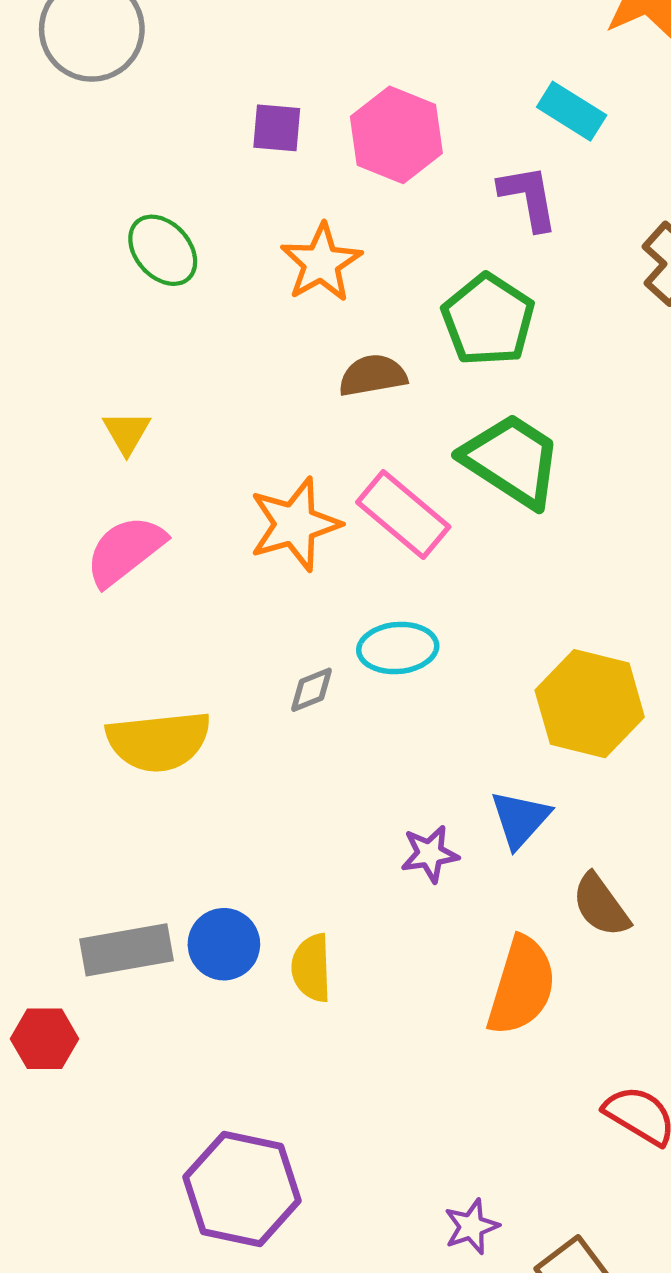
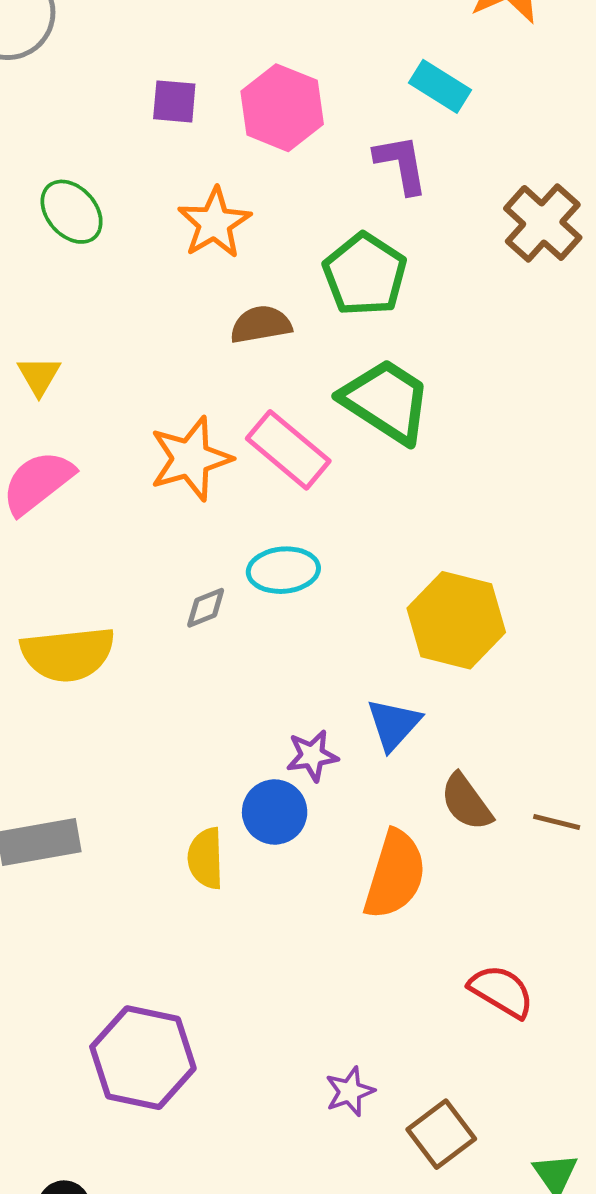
blue circle: (224, 944) -> (275, 812), moved

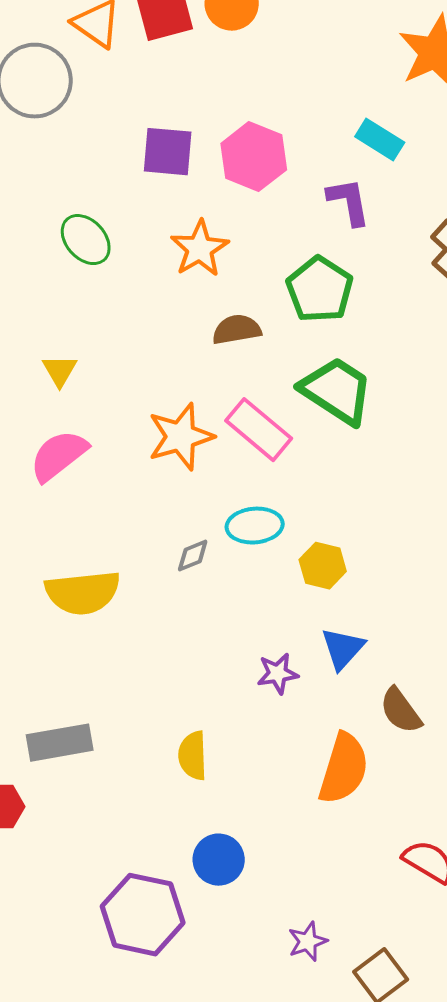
purple square: (174, 101) -> (168, 152), size x1.4
yellow hexagon: (456, 620) -> (323, 566), moved, size x0.6
blue circle: (275, 812) -> (219, 860), moved

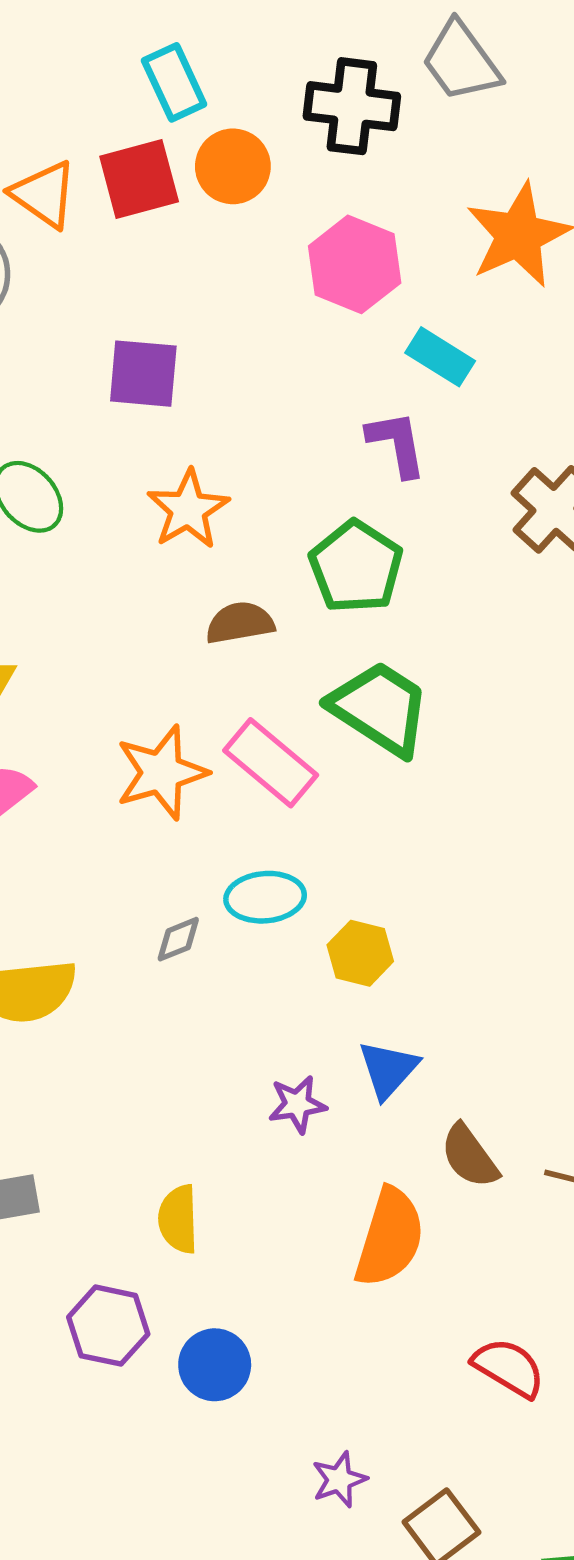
pink hexagon: (254, 157) -> (355, 264), moved
purple hexagon: (143, 915) -> (108, 1326), moved, size x0.7

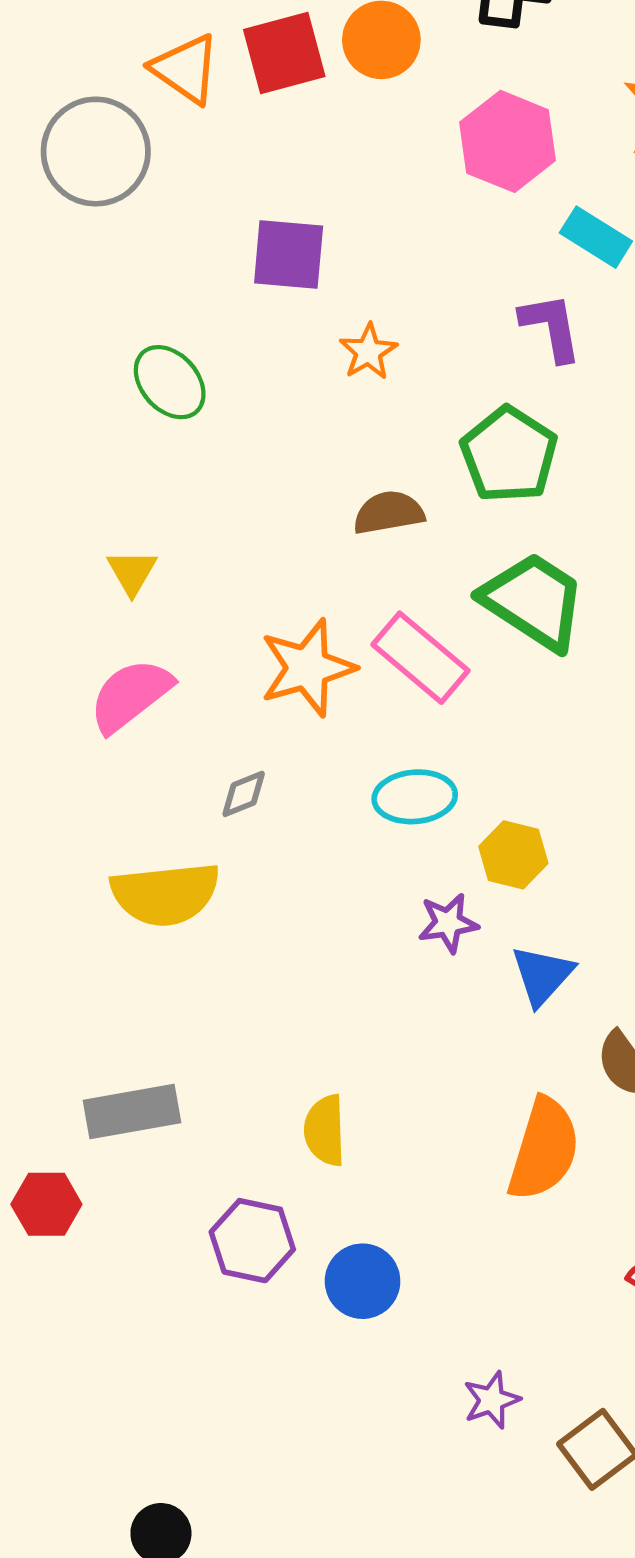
orange star: (188, 509) -> (368, 352), moved, size x0.7
gray diamond: (178, 939) -> (244, 794), moved
purple star: (297, 1104) -> (448, 923), moved

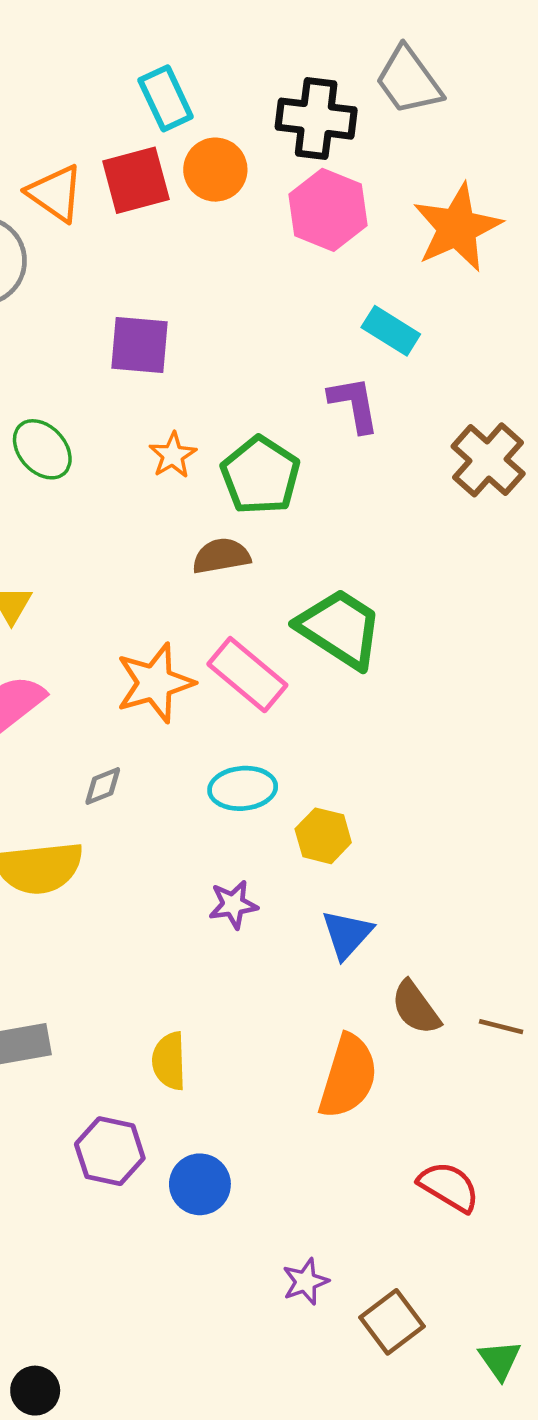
pink hexagon: (508, 141) -> (328, 210), moved
orange star: (368, 352) -> (173, 455), moved
green pentagon: (509, 455) -> (260, 475), moved
purple star: (448, 923) -> (233, 905), moved

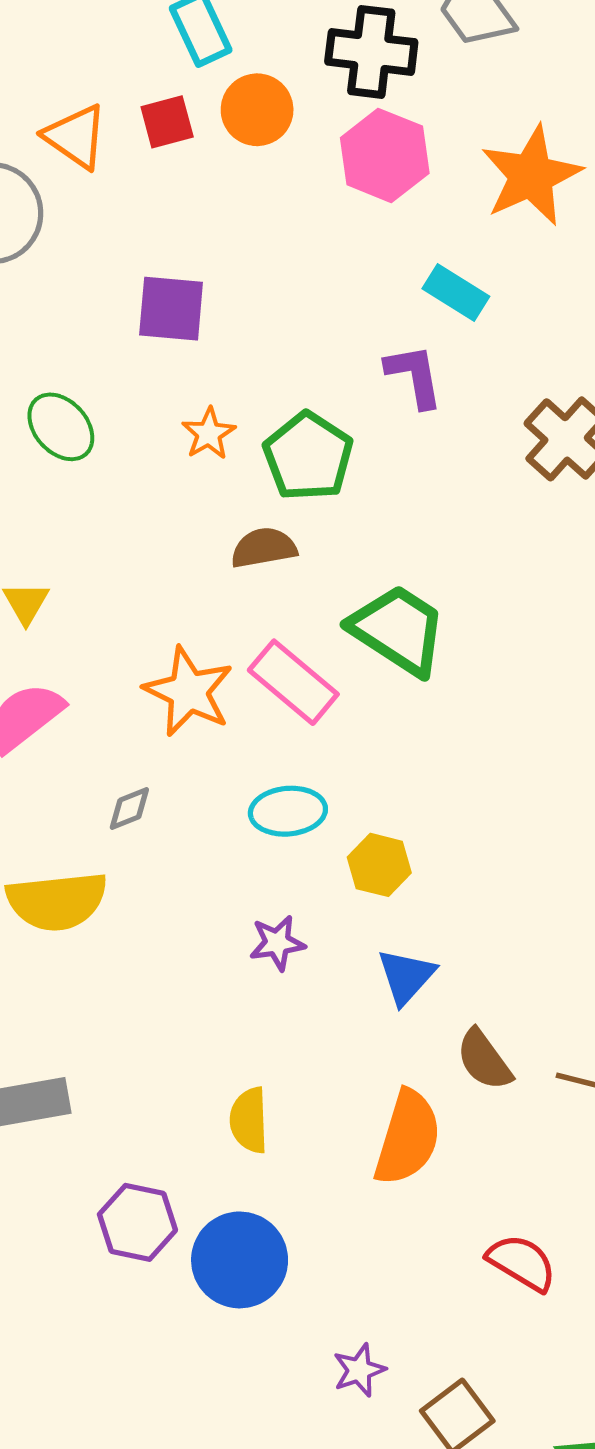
red square: (136, 180) -> (167, 122), size x0.7
orange star: (155, 683) -> (189, 692), turned -30
yellow semicircle: (169, 1061) -> (249, 1120), moved
blue circle: (200, 1184) -> (240, 1260), size x1.4

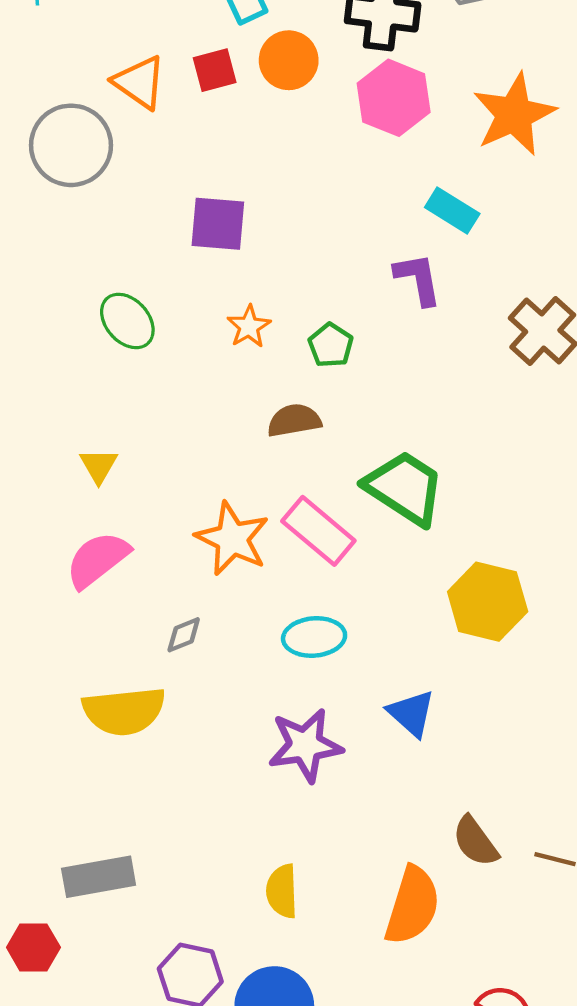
green pentagon: (308, 456) -> (331, 345), size x0.6
yellow hexagon: (379, 865) -> (488, 602), moved, size x1.5
purple star: (277, 943) -> (305, 745), size x1.6
blue triangle: (406, 976) -> (411, 713), moved, turned -30

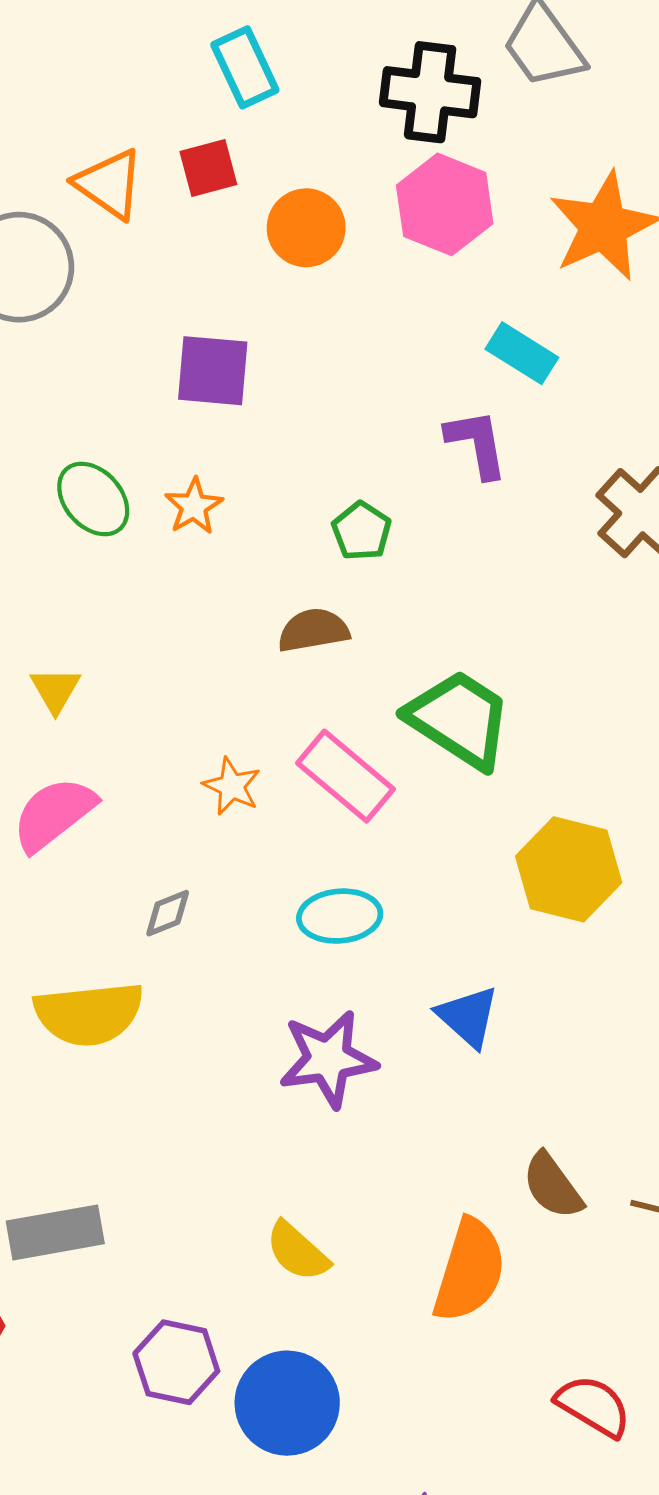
orange circle: (289, 60) -> (306, 228), moved
orange star: (249, 327) -> (194, 506), moved
orange star: (232, 539) -> (232, 786), size x0.6
yellow semicircle: (282, 891) -> (297, 1251), turned -46

